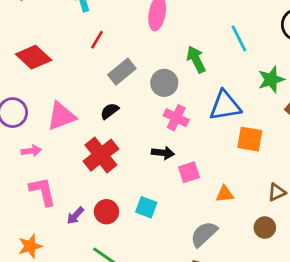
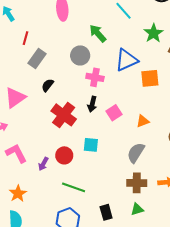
gray rectangle: (122, 72) -> (37, 59), moved
black arrow: (163, 153) -> (92, 104), turned 112
red cross: (101, 155) -> (64, 115), moved

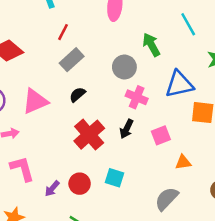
pink square: (114, 113) -> (161, 135), moved

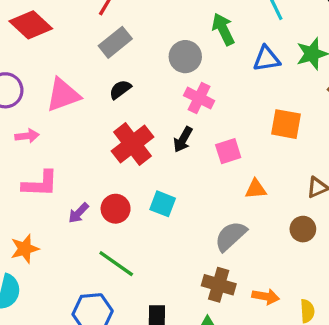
blue triangle: (179, 84) -> (267, 59), moved, size x0.7
pink L-shape: (22, 169) -> (40, 184), turned 104

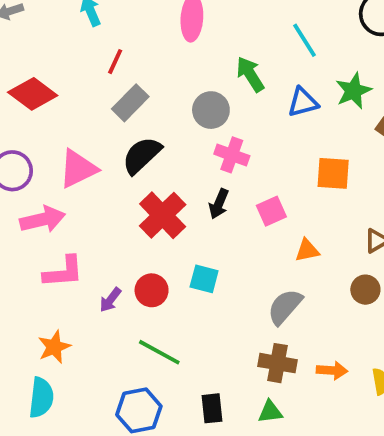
black semicircle: (120, 89) -> (142, 155), size x1.6
pink arrow: (27, 136) -> (43, 219), size x1.6

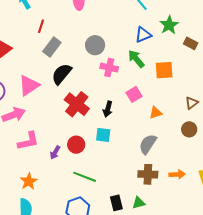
green arrow: (250, 74) -> (136, 59), moved
black arrow: (219, 204) -> (108, 109), moved
green triangle: (270, 412) -> (139, 203), moved

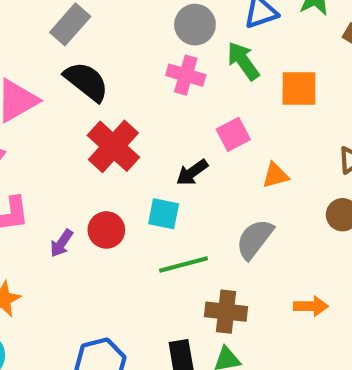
gray circle: (95, 45) -> (195, 25), moved
black semicircle: (62, 74) -> (86, 82), turned 85
black arrow: (108, 109) -> (192, 172), moved, turned 35
brown cross: (148, 174) -> (226, 312), moved
green line: (85, 177) -> (183, 264), moved, turned -40

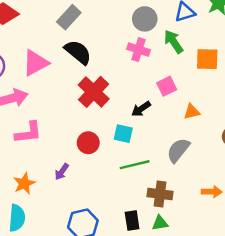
purple arrow: (61, 243) -> (62, 172), moved

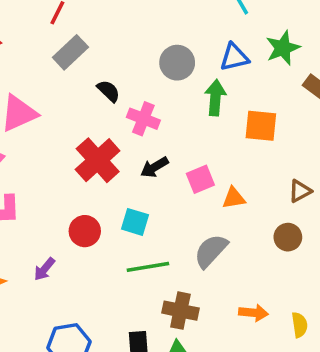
green arrow: (174, 42) -> (215, 98), turned 35
pink cross: (138, 50) -> (143, 119), moved
black semicircle: (78, 52) -> (109, 91), moved, size x0.6
pink square: (167, 86) -> (200, 179), moved
black arrow: (141, 109) -> (154, 167), moved

